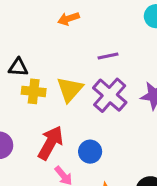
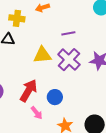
yellow triangle: (70, 89) -> (42, 55), turned 42
yellow cross: (34, 91) -> (17, 18), moved

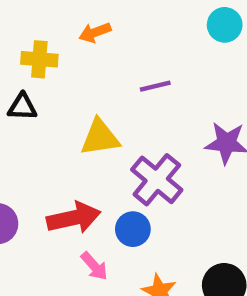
purple cross: (69, 60) -> (157, 180), moved
red arrow: (28, 91) -> (74, 218), turned 50

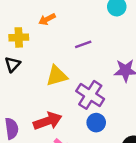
black triangle: (22, 107) -> (13, 64), turned -42
blue circle: (133, 229) -> (96, 123), moved

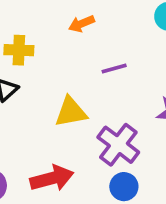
orange arrow: (47, 19) -> (82, 24), moved

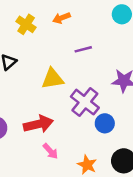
yellow cross: (19, 50) -> (26, 24), moved, turned 30
blue circle: (124, 187) -> (105, 123), moved

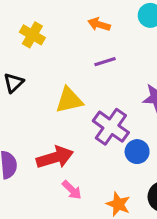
orange arrow: (62, 18) -> (99, 24), moved, turned 42

